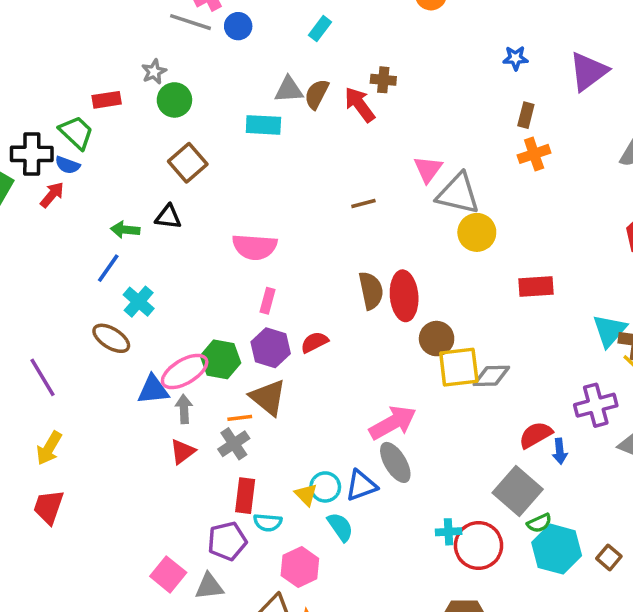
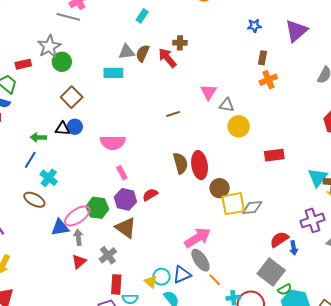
blue circle: (238, 26) -> (75, 127), moved
gray star: (154, 72) -> (49, 46), size x1.6
gray triangle: (458, 194) -> (227, 105), size x0.6
pink rectangle: (267, 301) -> (122, 173), turned -40
orange line: (240, 418) -> (215, 280), moved, turned 56

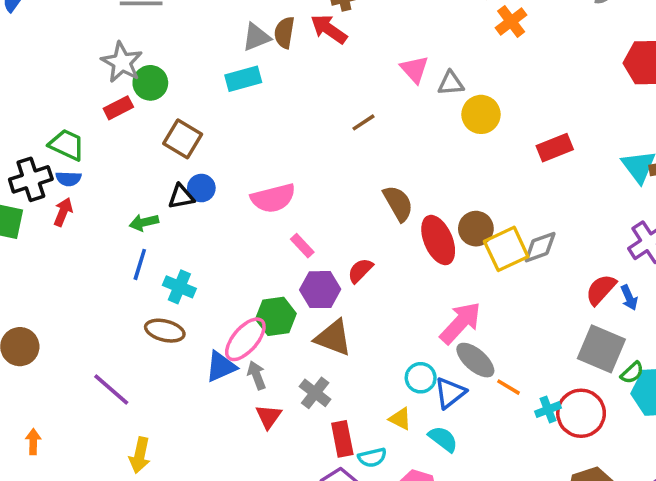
red rectangle: (23, 64) -> (118, 108), moved
red ellipse: (200, 165) -> (438, 240), moved
cyan circle: (161, 277) -> (421, 378), moved

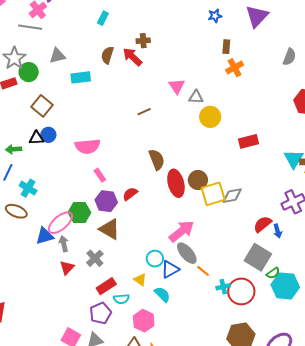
gray triangle: (256, 37) -> (57, 56), moved
red rectangle: (342, 439) -> (106, 286), turned 60

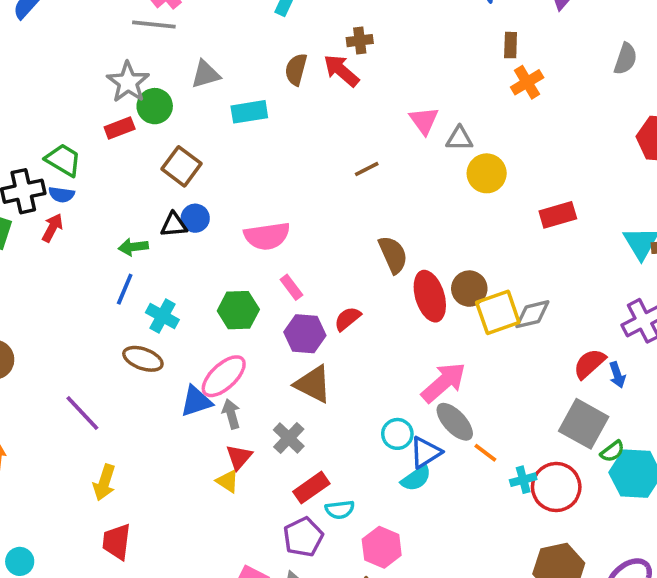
green hexagon: (79, 212) -> (238, 310), moved
yellow triangle: (140, 280) -> (228, 481), moved
cyan semicircle: (162, 294) -> (416, 478), moved, turned 102

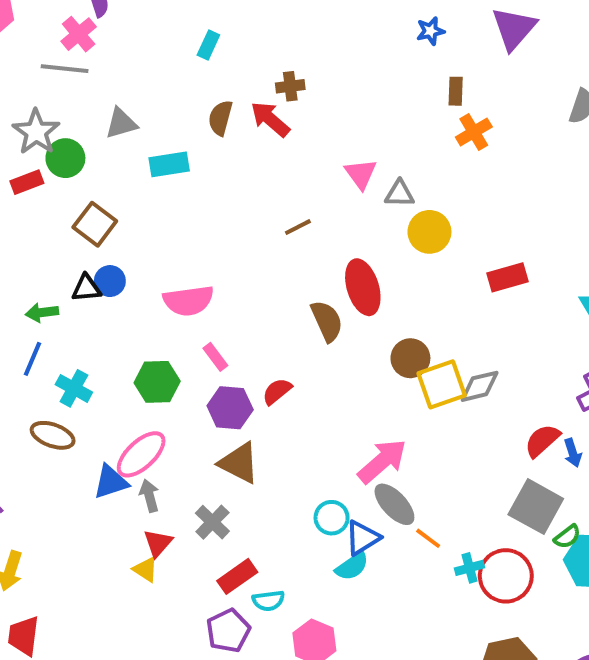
red ellipse: (430, 296) -> (363, 287), moved

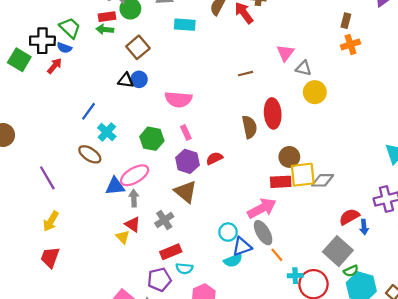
red rectangle: (507, 277) -> (281, 182), moved
green arrow: (42, 313) -> (105, 29), moved
red triangle: (158, 543) -> (133, 224), turned -49

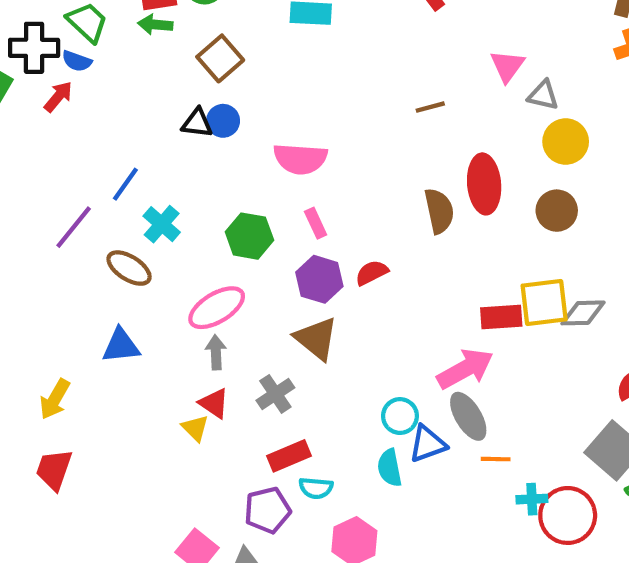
brown circle: (289, 157) -> (557, 211), moved
purple line: (47, 178) -> (74, 227), moved, turned 70
blue triangle: (115, 186) -> (121, 346), moved
orange line: (277, 255) -> (496, 459), turned -48
cyan semicircle: (233, 260) -> (390, 468), moved, turned 102

